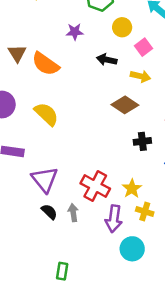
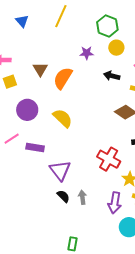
yellow circle: (122, 27) -> (116, 48), moved
orange semicircle: (45, 64) -> (63, 78), turned 85
red cross: (95, 186) -> (109, 159), moved

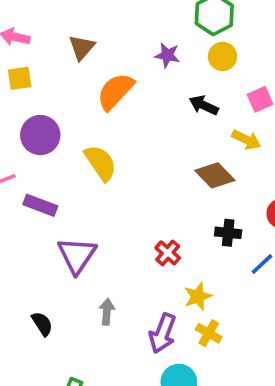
brown triangle: (40, 69) -> (82, 47), moved
red cross: (109, 159) -> (168, 253), size x0.6
black semicircle: (63, 196) -> (42, 324), moved

